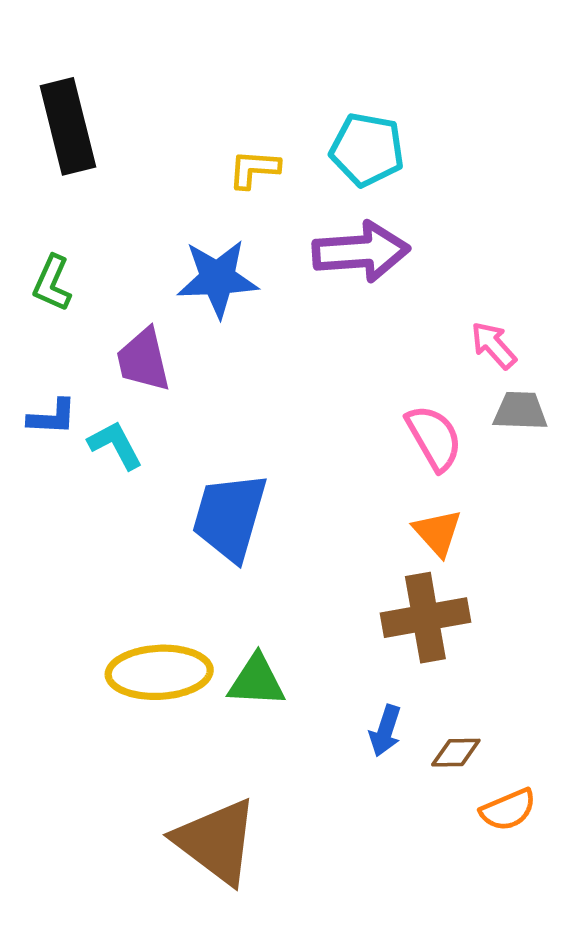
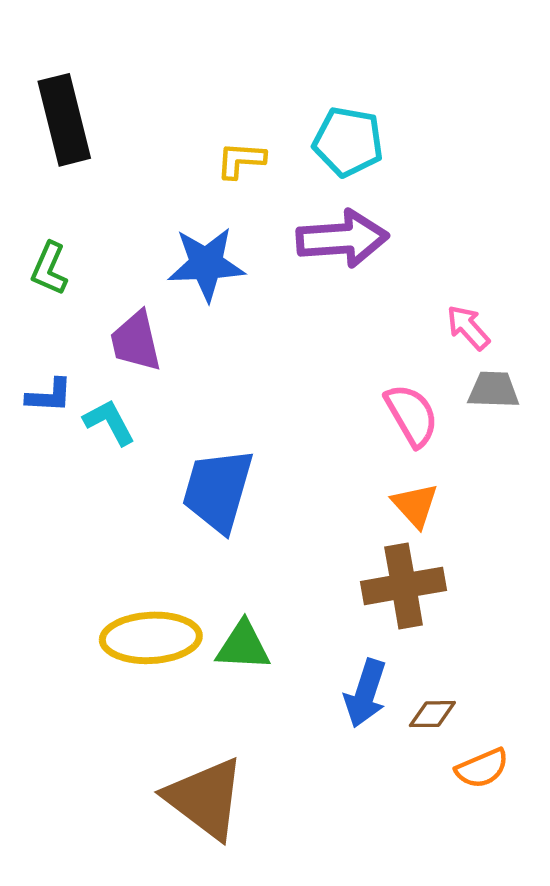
blue arrow: (385, 731) -> (365, 693), size x1.4

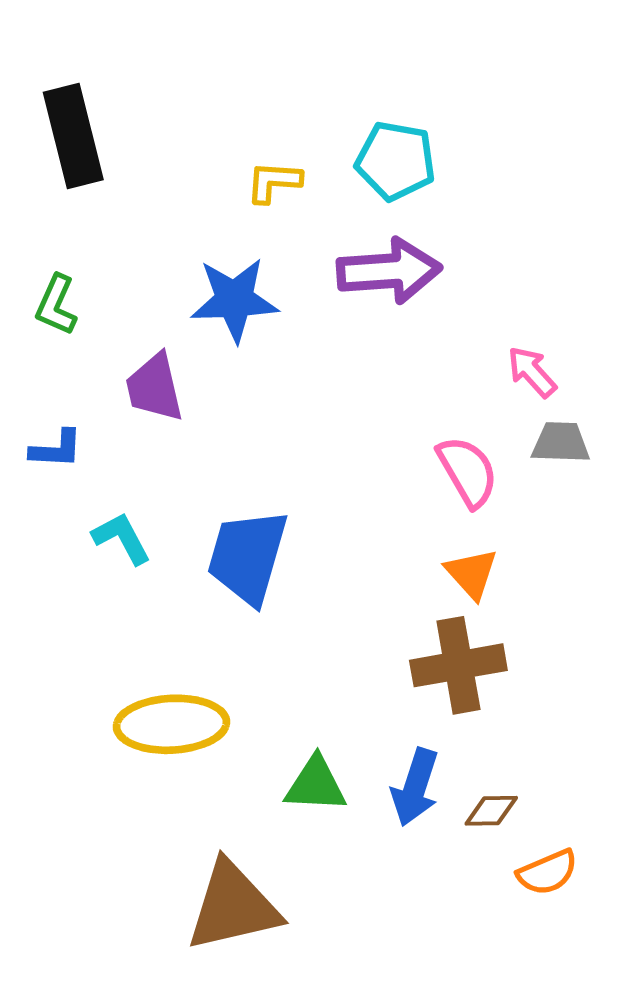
cyan L-shape: (109, 422) -> (122, 538), moved
green triangle: (243, 646) -> (316, 785), moved
brown triangle: (205, 798) -> (233, 906), turned -50

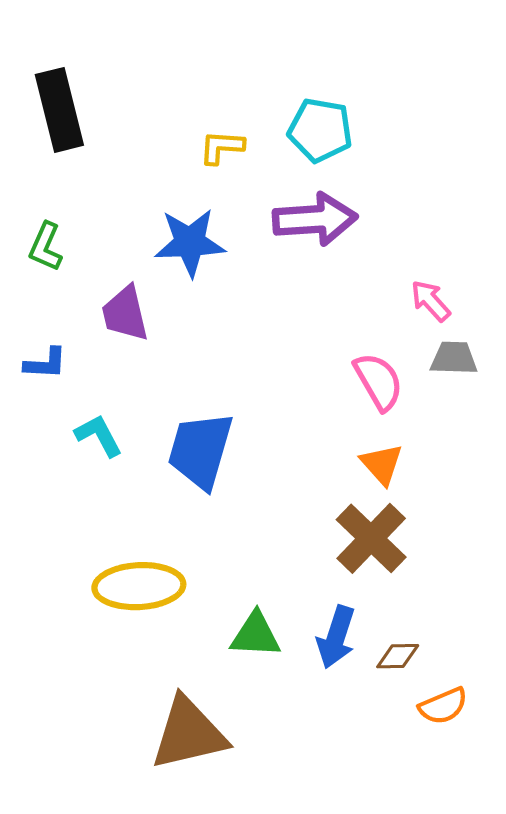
brown cross: (458, 665) -> (371, 538), turned -36

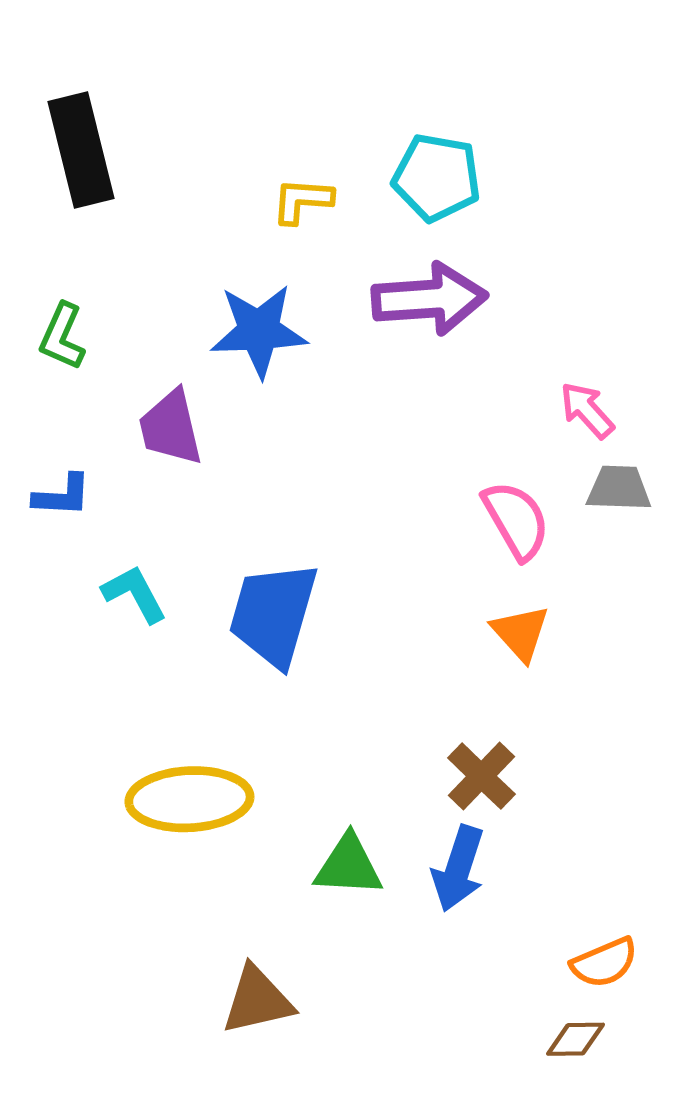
brown cross: (371, 538) -> (481, 776), moved, size x0.7
brown diamond: (398, 656) -> (575, 1039), moved
brown triangle: (189, 734) -> (257, 1000), size x0.7

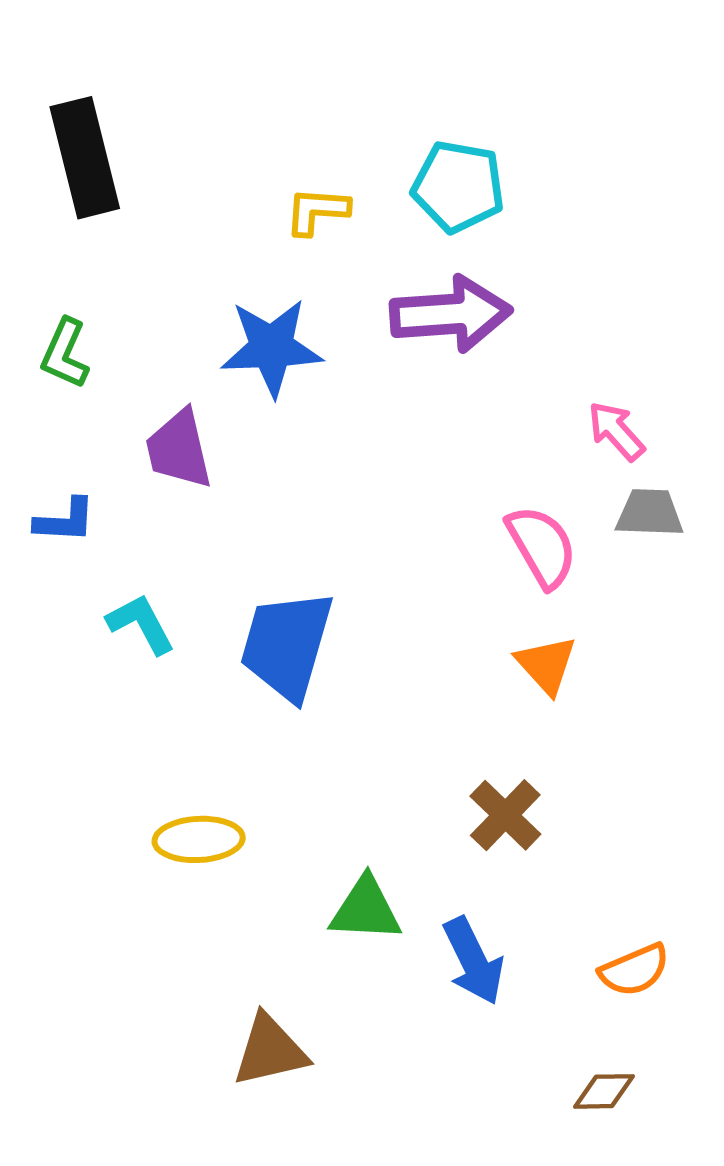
yellow ellipse: (189, 799) -> (199, 839), size x0.7
blue arrow: (458, 869) -> (473, 961), moved, turned -44
orange semicircle: (604, 963) -> (634, 970), moved

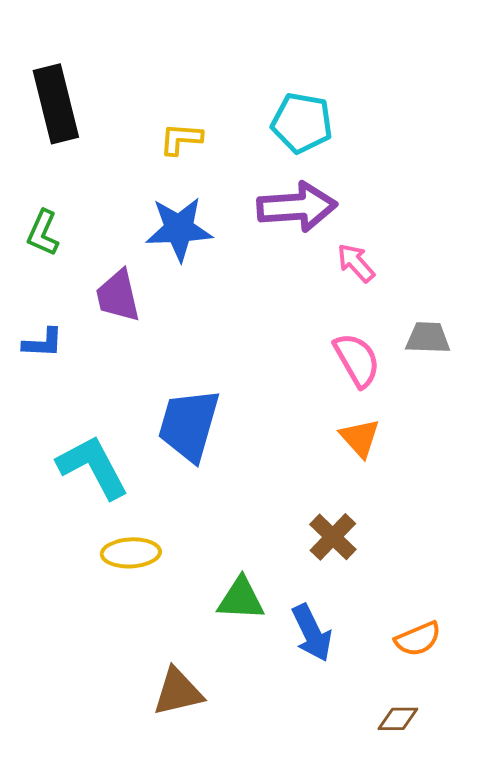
yellow L-shape: (317, 211) -> (181, 139), moved
pink arrow: (616, 431) -> (356, 263), moved
cyan L-shape: (141, 624) -> (93, 467), moved, size x1.6

